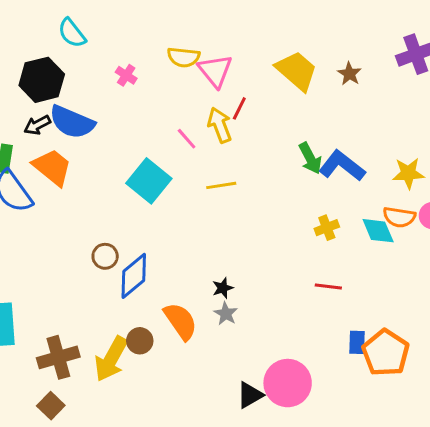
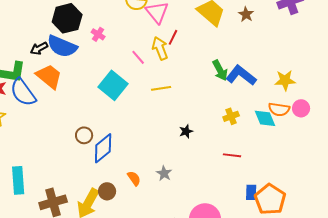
pink cross: (126, 75) -> (98, 34), moved
black hexagon: (42, 80) -> (67, 18), moved
black star: (223, 288) -> (186, 131), moved
orange semicircle: (181, 321) -> (134, 178), size x0.6

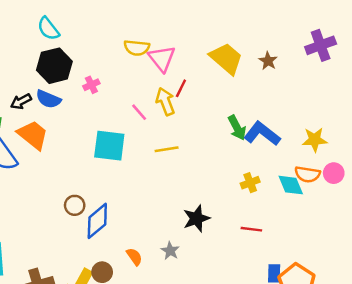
pink cross: (98, 34) -> (91, 85), turned 32
blue semicircle: (62, 46) -> (48, 99), size x0.7
cyan square: (113, 85) -> (109, 146), turned -32
black star: (186, 131) -> (196, 218), moved, size x1.6

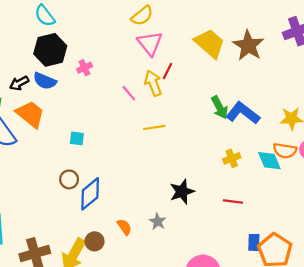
yellow semicircle: (137, 48) -> (142, 16), moved, turned -45
brown star: (268, 61) -> (248, 46), size x1.8
cyan square: (109, 146) -> (77, 138), moved, size x0.5

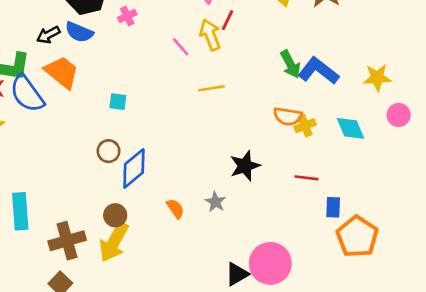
orange semicircle: (285, 151) -> (288, 116), moved
brown circle: (95, 241) -> (115, 215), moved
blue rectangle: (254, 242) -> (333, 207), moved

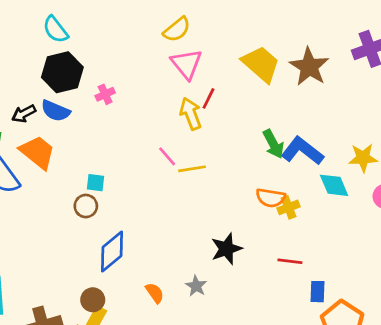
pink line: (181, 47) -> (167, 156), moved
cyan diamond: (351, 128) -> (334, 185), moved
brown circle: (109, 151) -> (86, 206), moved

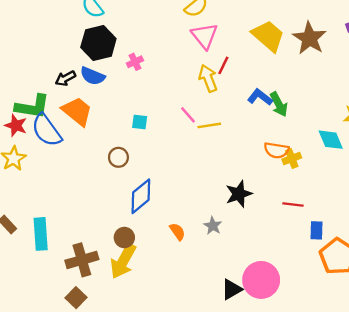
blue L-shape: (302, 151) -> (260, 97), moved, size x0.7
cyan square: (95, 183) -> (140, 122), moved

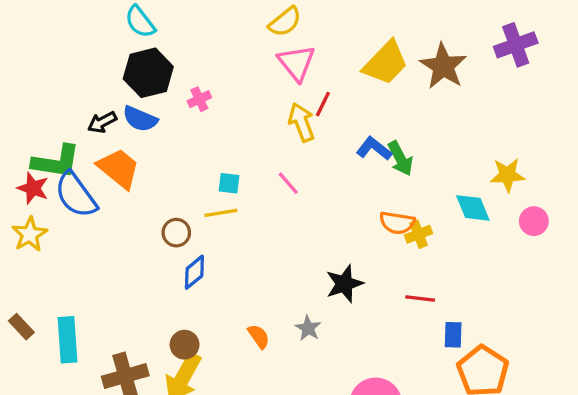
yellow trapezoid: (268, 36) -> (386, 63), turned 93
pink line: (188, 115) -> (288, 183), moved
cyan square: (140, 122) -> (229, 183), moved
yellow line: (209, 125) -> (221, 213), moved
blue diamond: (141, 196) -> (194, 272), moved, size x0.7

